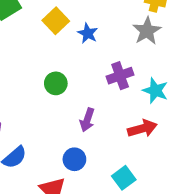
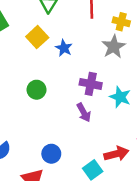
purple cross: (120, 76) -> (91, 84), turned 30
purple arrow: (87, 120) -> (84, 112), moved, turned -48
red arrow: (142, 129) -> (116, 154), moved

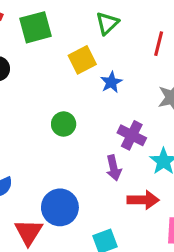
blue circle: (51, 154) -> (60, 207), size x1.5
red arrow: (116, 154) -> (143, 200), moved

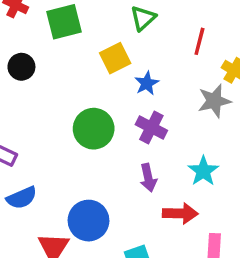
green circle: (64, 124) -> (94, 129), size x1.5
purple cross: (132, 135) -> (151, 128), moved

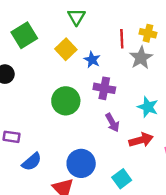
red line: (199, 41) -> (122, 39), moved

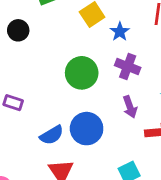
blue semicircle: (32, 162) -> (52, 135), moved
blue circle: (81, 163) -> (87, 129), moved

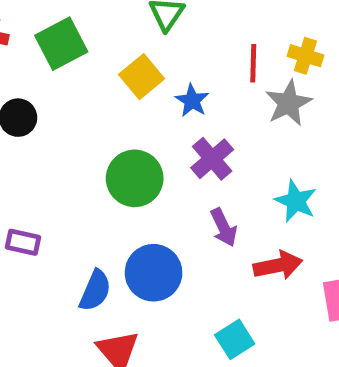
purple cross: (128, 66) -> (212, 159), turned 35
blue semicircle: (52, 135) -> (95, 290), turned -30

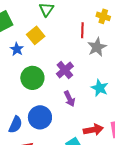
yellow cross: (305, 56) -> (103, 16), moved
blue star: (192, 101) -> (17, 49), moved
red arrow: (278, 265) -> (93, 130), moved

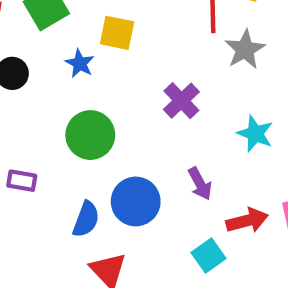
yellow square: (36, 35) -> (117, 33), turned -36
green circle: (32, 78) -> (90, 135), moved
purple arrow: (69, 99) -> (200, 184), moved

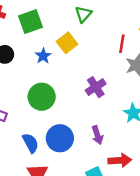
yellow square: (117, 33) -> (67, 43), turned 30
blue semicircle: (86, 219) -> (30, 143), turned -60

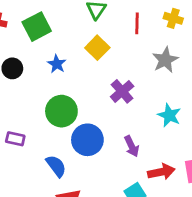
yellow square: (67, 43) -> (97, 48), moved
red line: (122, 44) -> (137, 23), moved
blue circle: (60, 138) -> (87, 140), moved

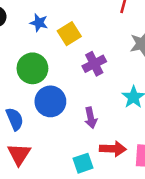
yellow square: (97, 48) -> (69, 34), moved
blue star: (57, 64) -> (39, 23), turned -30

